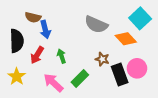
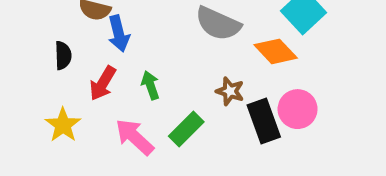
black semicircle: (17, 41) -> (63, 55), size x0.6

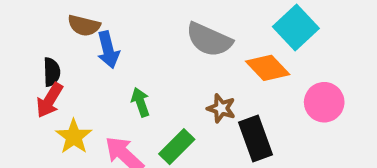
red arrow: (103, 83) -> (50, 100), moved
pink circle: (298, 109) -> (324, 102), moved
yellow star: (63, 125) -> (74, 137), moved

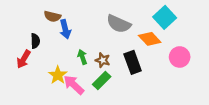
red arrow: (50, 100) -> (24, 59), moved
brown star: (221, 108) -> (103, 60), moved
yellow star: (74, 137) -> (58, 75), moved
black rectangle: (256, 139) -> (133, 62), moved

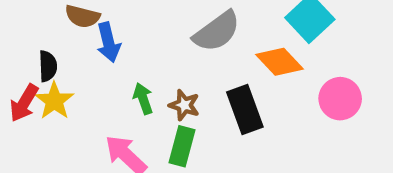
gray semicircle: (119, 24) -> (217, 32), turned -60
yellow star: (58, 75) -> (54, 101), moved
green rectangle: (102, 80) -> (182, 146), turned -30

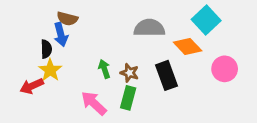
gray semicircle: (217, 32) -> (149, 28), turned -144
blue arrow: (108, 42) -> (61, 35), moved
red arrow: (24, 103) -> (32, 86), moved, turned 35

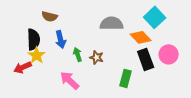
blue arrow: (61, 35) -> (61, 39), moved
black semicircle: (46, 49) -> (34, 39), size x1.5
black rectangle: (166, 75) -> (146, 59), moved
green rectangle: (128, 98) -> (126, 78), moved

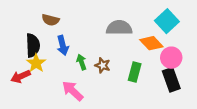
pink circle: (169, 54) -> (171, 58), moved
black rectangle: (146, 59) -> (171, 80), moved
green rectangle: (126, 78) -> (135, 72), moved

